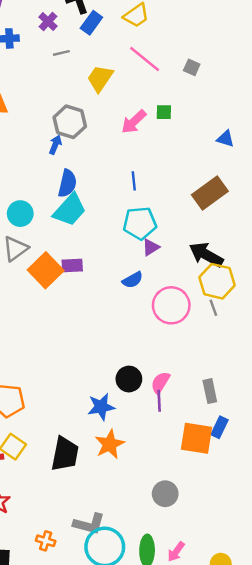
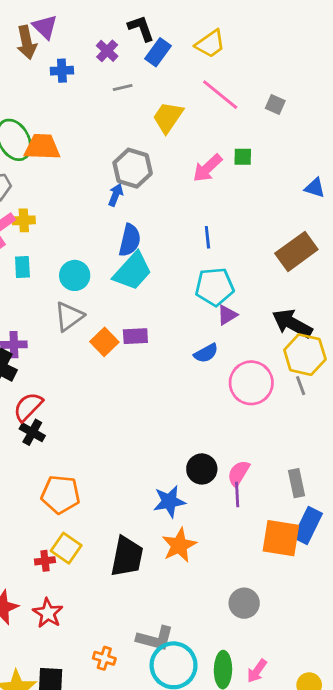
orange square: (46, 270) -> (104, 342), size x0.7
blue rectangle: (220, 427) -> (308, 525), size x1.4

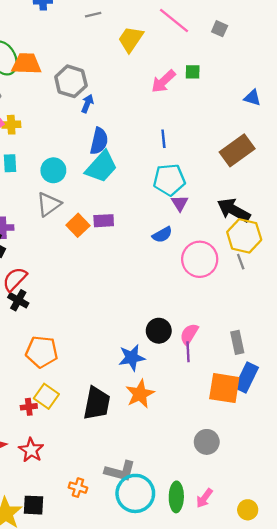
gray hexagon: (133, 168) -> (71, 81), moved
purple triangle: (227, 315) -> (180, 203), turned -30
gray circle: (244, 603) -> (207, 442), moved

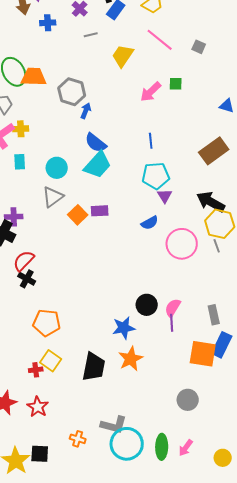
blue semicircle: (99, 141) -> (96, 143), turned 115

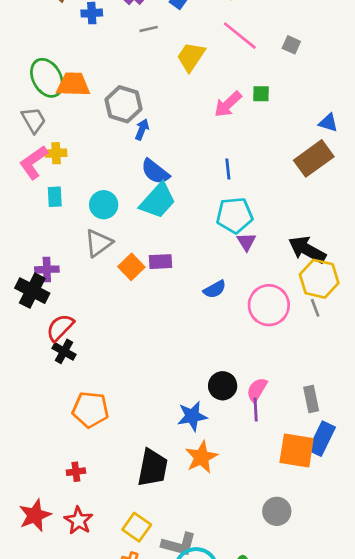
brown rectangle: (214, 151) -> (314, 158), moved
blue semicircle: (150, 223) -> (215, 289), moved
yellow square: (51, 361) -> (137, 527), moved

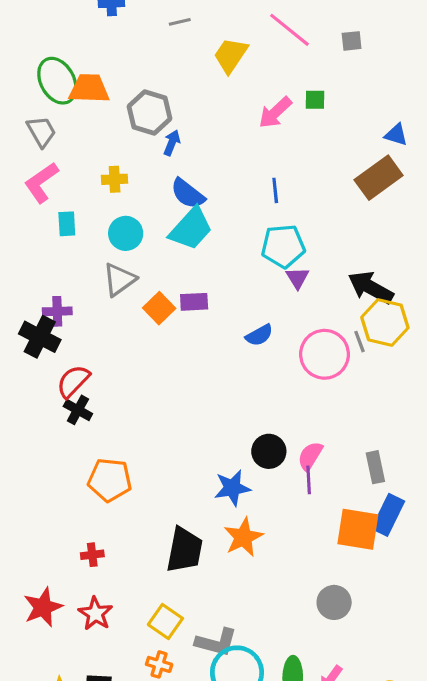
gray square: (291, 45) -> (352, 41), turned -30
yellow cross: (56, 153) -> (115, 179), moved
gray line: (315, 308) -> (359, 342), moved

